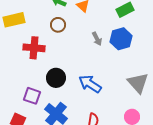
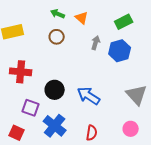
gray arrow: (97, 39) -> (96, 43), moved, turned -136
red cross: (34, 48) -> (21, 72), moved

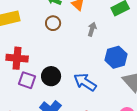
blue hexagon: (120, 51) -> (116, 57), moved
purple square: (31, 108) -> (27, 80), moved

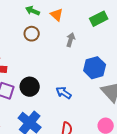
blue arrow: (85, 82) -> (64, 93), size x0.7

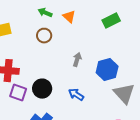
gray arrow: (71, 40) -> (77, 60), moved

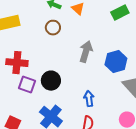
gray arrow: (77, 60) -> (86, 52), size x1.5
blue arrow: (76, 95) -> (89, 99), moved, turned 49

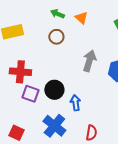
blue arrow: (89, 99) -> (75, 103), moved

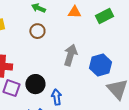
orange triangle: (81, 18) -> (74, 12), moved, turned -40

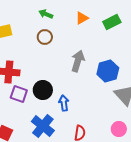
orange triangle: (74, 12) -> (82, 18), turned -32

